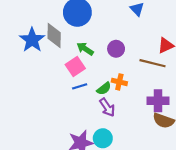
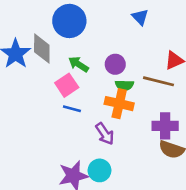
orange cross: (119, 82) -> (119, 104), size x1.5
blue line: (80, 86) -> (72, 109), turned 32
green semicircle: (104, 89) -> (124, 85), moved, turned 40

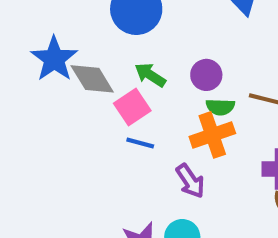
gray diamond: (42, 49) -> (92, 79), moved, turned -32
orange cross: (119, 104) -> (212, 135), turned -32

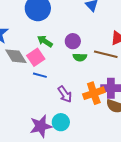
gray diamond: (92, 79) -> (16, 56), moved
orange cross: (212, 135) -> (94, 93), moved

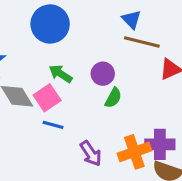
brown line: (106, 54) -> (142, 42), moved
green semicircle: (80, 57) -> (113, 98), turned -64

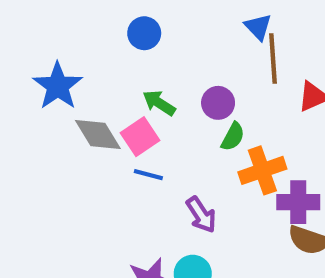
blue circle: (50, 24) -> (144, 33), size x0.6
brown line: (142, 42) -> (273, 59), turned 72
orange cross: (134, 152) -> (262, 170), moved

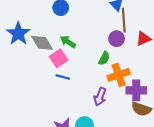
purple circle: (218, 103) -> (117, 39), moved
gray diamond: (98, 135) -> (42, 43), moved
purple arrow: (201, 215) -> (100, 97), moved, turned 54

